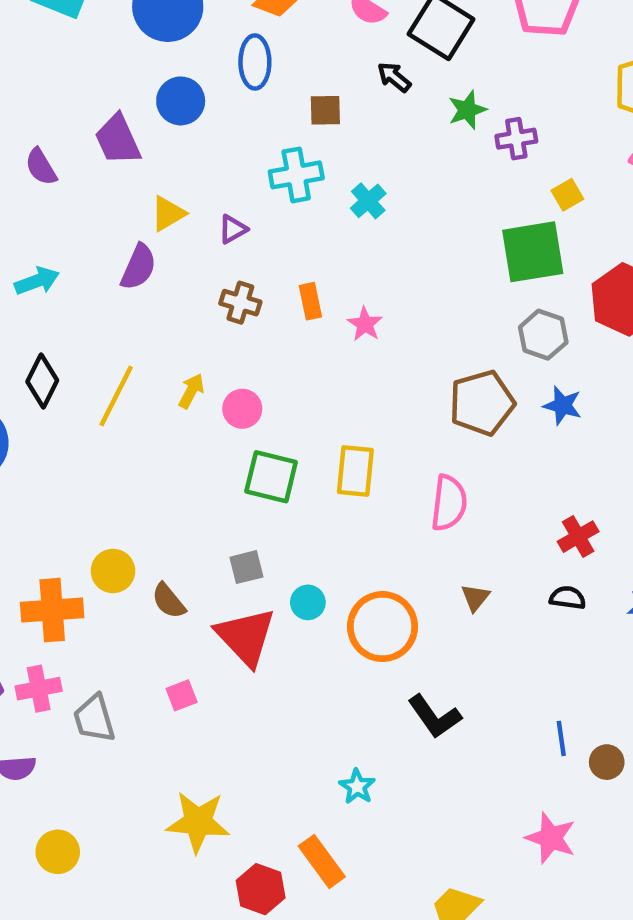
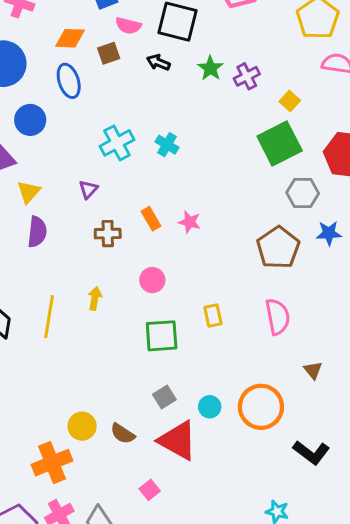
brown square: (325, 110) -> (109, 53), moved
yellow triangle: (168, 214) -> (29, 192), moved
pink circle: (242, 409) -> (152, 280), moved
yellow rectangle: (355, 471) -> (213, 315), size x0.7

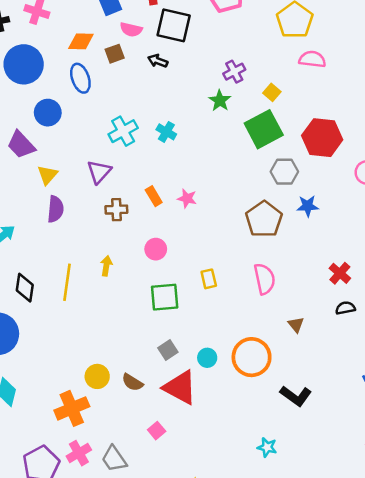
green star: (210, 68) -> (220, 101), moved
purple triangle: (88, 189) -> (99, 172), size x1.5

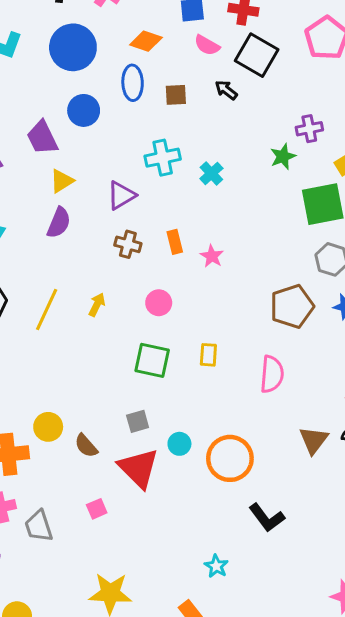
brown square: (115, 54) -> (176, 95), moved
brown triangle: (296, 325) -> (314, 440), moved, size x1.5

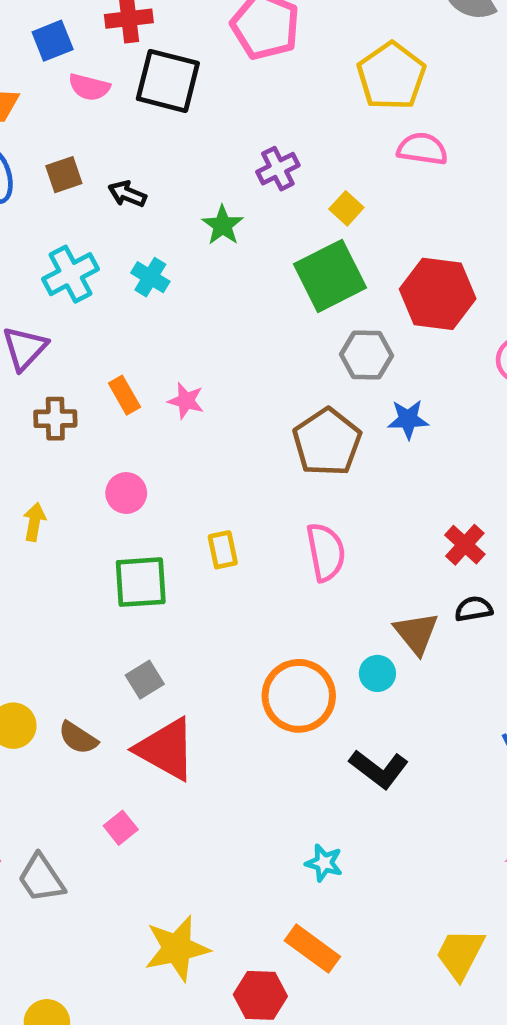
black arrow: (226, 90) -> (127, 194), moved
green star: (283, 156) -> (223, 225), moved
cyan circle: (179, 444) -> (377, 673), moved

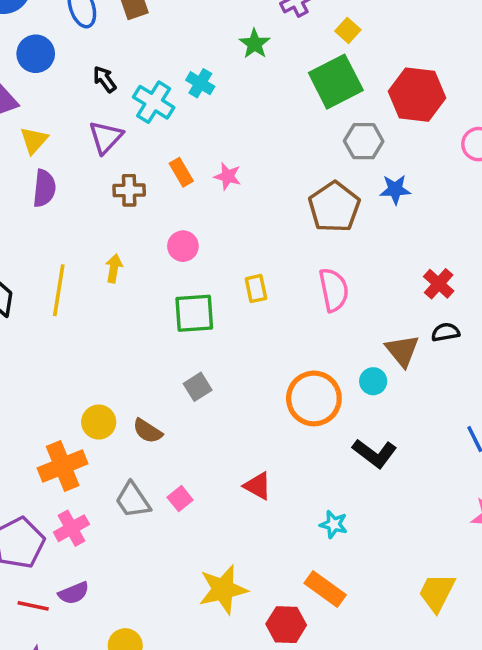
black arrow: (127, 194) -> (105, 79), moved, turned 32
cyan cross: (71, 274) -> (154, 102), moved, turned -30
red triangle: (166, 749) -> (258, 486), moved, size x0.6
gray trapezoid: (41, 878) -> (133, 500), moved

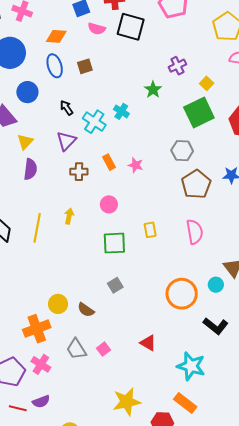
gray hexagon: (364, 141) -> (182, 151), moved
cyan star: (334, 524) -> (191, 366), size x1.8
pink cross: (71, 528) -> (41, 364), turned -30

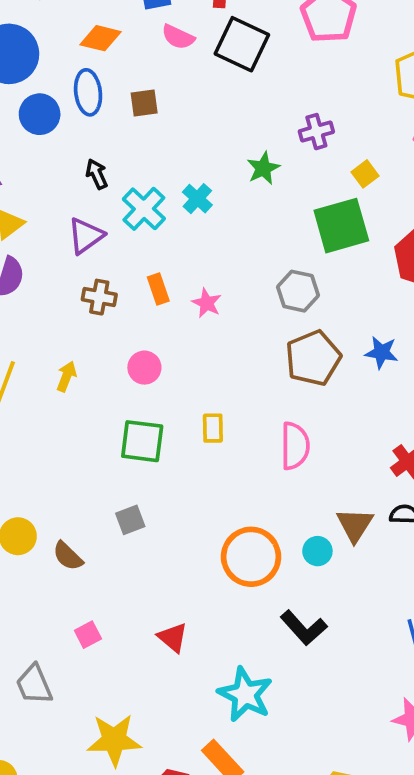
blue circle: (27, 92) -> (40, 114), moved
gray trapezoid: (76, 349) -> (34, 685), moved

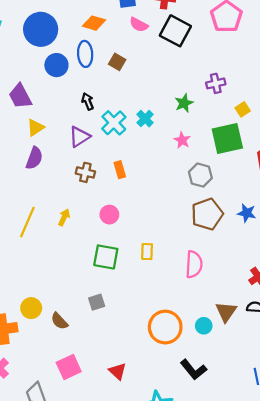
brown square: (144, 103) -> (117, 62), turned 35
pink star: (207, 303) -> (182, 140), moved
pink square: (88, 635) -> (69, 367), size x1.6

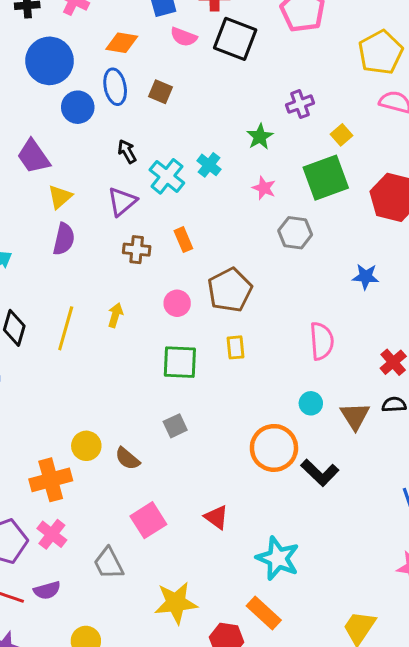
brown pentagon: (207, 214) -> (230, 290), moved
pink semicircle: (194, 264) -> (322, 341), moved
cyan circle: (204, 326) -> (311, 403), moved
black L-shape: (193, 370) -> (320, 473), moved

